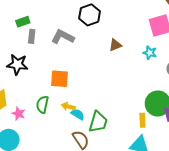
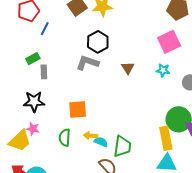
gray L-shape: (63, 37) -> (87, 63), moved
brown triangle: (115, 45) -> (128, 68), turned -32
pink star: (19, 114) -> (33, 129), moved
yellow rectangle: (142, 120) -> (166, 138), size x1.6

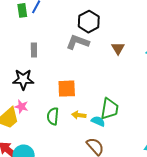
green rectangle: (33, 59) -> (22, 10), moved, turned -72
cyan semicircle: (101, 142) -> (98, 121), moved
green trapezoid: (122, 146) -> (110, 109), moved

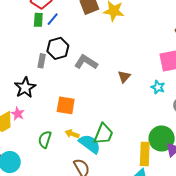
black hexagon: (89, 22) -> (58, 48), moved
black star: (23, 79) -> (25, 88), turned 30
green semicircle: (53, 116) -> (45, 139), moved
cyan semicircle: (98, 121) -> (90, 144), size x1.6

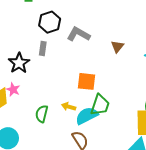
gray rectangle: (42, 61) -> (43, 48), moved
orange square: (66, 105) -> (86, 81), moved
cyan semicircle: (90, 144) -> (87, 116), turned -60

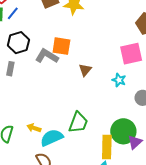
orange square: (86, 81) -> (61, 46), moved
green trapezoid: (100, 105) -> (78, 122), moved

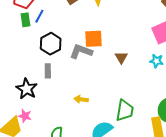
yellow arrow: (34, 128) -> (81, 99), moved

